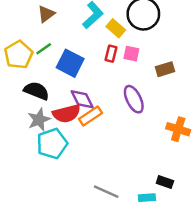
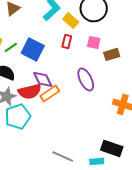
green line: (44, 49) -> (11, 47), moved
pink square: (131, 54) -> (94, 42), moved
black rectangle: (165, 182) -> (112, 148), size x1.5

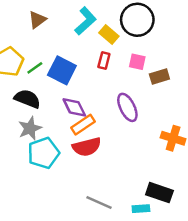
red semicircle: (30, 91) -> (87, 147), moved

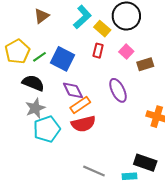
pink square: (137, 62) -> (126, 52), turned 32

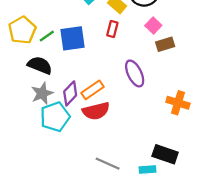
pink square: (126, 52) -> (153, 25), moved
blue square: (62, 59) -> (73, 38), turned -35
purple diamond: (73, 90) -> (70, 93), moved, turned 70

